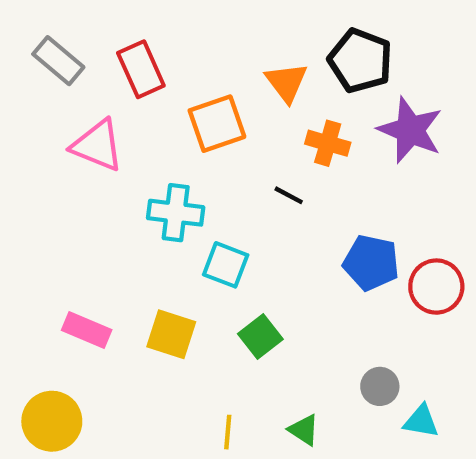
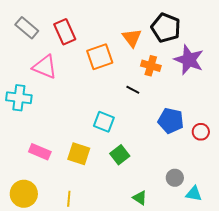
cyan cross: (176, 213) -> (19, 98), moved
red circle: (436, 287) -> (201, 132), size x0.7
yellow line: (228, 432) -> (69, 199), moved

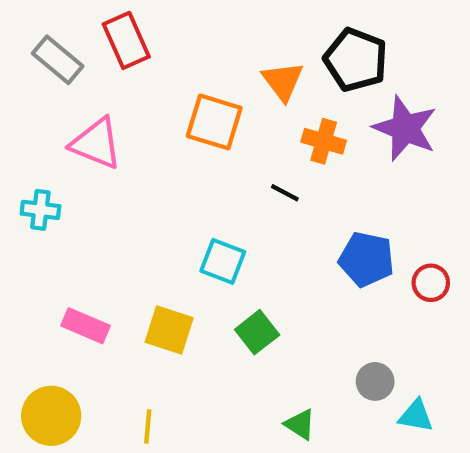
red rectangle: (65, 32) -> (126, 40), moved
orange square: (100, 57) -> (214, 122), turned 36
cyan cross: (19, 98) -> (40, 210), size x0.7

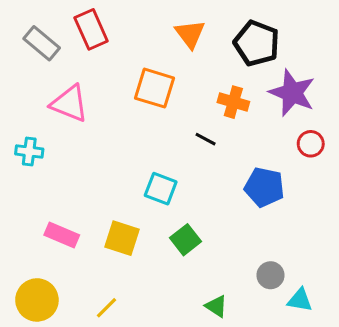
orange triangle: (283, 81) -> (190, 34), moved
red circle: (431, 283) -> (311, 144), moved
yellow line: (148, 427) -> (107, 308), turned 40

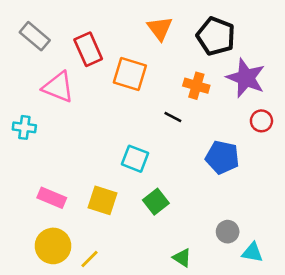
red rectangle: (91, 29) -> (88, 49), moved
yellow circle: (37, 300) -> (53, 246), moved

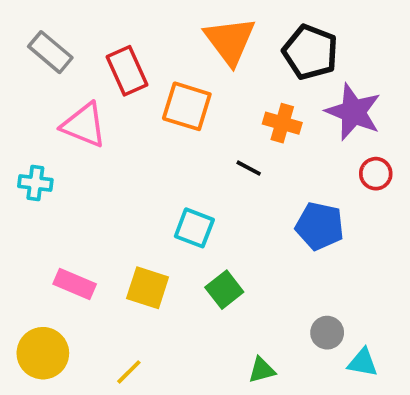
orange triangle: (160, 28) -> (230, 41), size x1.4
yellow circle: (53, 246) -> (43, 353), moved
green triangle: (182, 258) -> (262, 370), turned -48

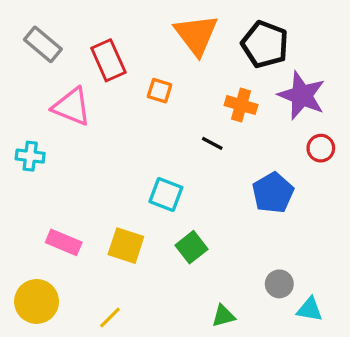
orange square: (187, 106) -> (160, 91), size x0.6
blue pentagon: (320, 226) -> (273, 193), turned 30

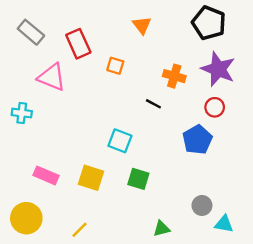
orange triangle: (196, 35) -> (142, 25), size x0.6
black pentagon: (265, 44) -> (209, 23), moved
red circle: (321, 148) -> (215, 107), moved
green square: (191, 247) -> (138, 179), turned -35

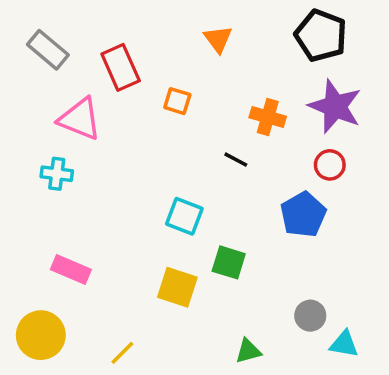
cyan cross: (22, 113) -> (57, 174), moved
yellow square: (91, 178) -> (177, 287), moved
green square: (138, 179) -> (229, 262), moved

